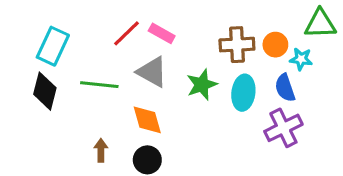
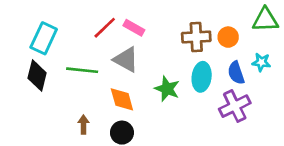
cyan star: (301, 59) -> (261, 62), moved
green star: (202, 85) -> (167, 89), moved, turned -30

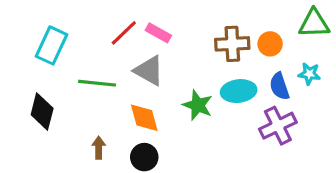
black diamond: (37, 76) -> (42, 111), moved
cyan ellipse: (202, 77) -> (239, 91), turned 76

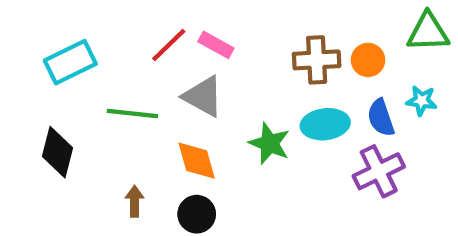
cyan rectangle: (51, 45) -> (70, 62), turned 39

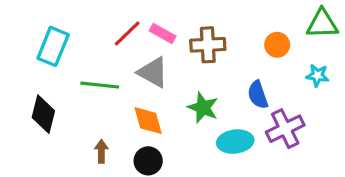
brown cross: (317, 60) -> (208, 45), moved
cyan rectangle: (70, 62) -> (53, 46), turned -42
blue semicircle: (381, 118) -> (258, 95), moved
cyan ellipse: (325, 124) -> (235, 142), moved

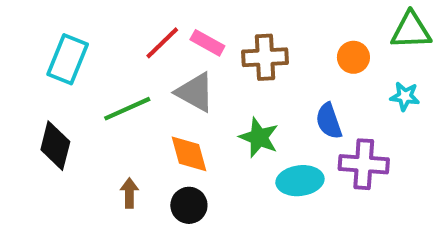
green line: (100, 85) -> (127, 109), turned -30
purple cross: (285, 129) -> (364, 164), turned 30

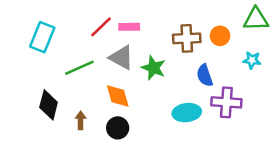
pink rectangle: (207, 43) -> (129, 27), turned -30
brown cross: (265, 57) -> (187, 38), moved
green star: (259, 137) -> (154, 68), moved
black diamond: (55, 146) -> (49, 105), moved

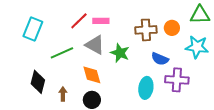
cyan star: (252, 60) -> (197, 47), size x1.6
blue semicircle: (205, 75) -> (160, 59), turned -48
cyan ellipse: (187, 113) -> (146, 88), turned -75

